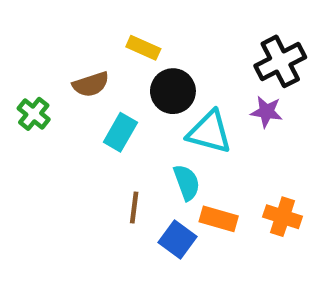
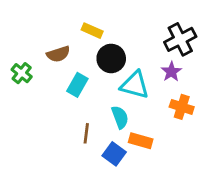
purple star: (267, 112) -> (171, 72), turned 30
orange cross: (283, 217) -> (182, 107), moved

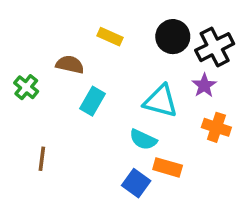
brown semicircle: (58, 54) -> (70, 64), turned -150
black circle: (111, 58) -> (173, 37), moved
cyan semicircle: (120, 117) -> (143, 140), turned 135
brown line: (86, 133) -> (42, 159), moved

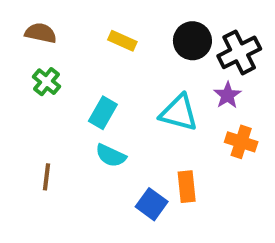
brown semicircle: (70, 64) -> (41, 33), moved
green cross: (26, 87) -> (47, 82), moved
cyan semicircle: (143, 140) -> (111, 156), moved
orange rectangle: (168, 167) -> (187, 187), turned 68

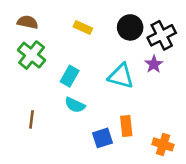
green cross: (47, 82) -> (32, 55), size x1.5
orange cross: (241, 142) -> (163, 144), moved
blue square: (152, 204) -> (103, 138), turned 36

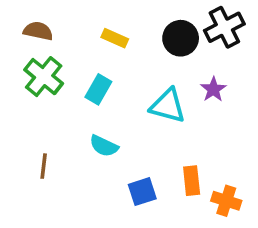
black cross: (162, 35) -> (224, 27), moved
cyan rectangle: (70, 76) -> (98, 89), moved
orange rectangle: (126, 126) -> (192, 181), moved

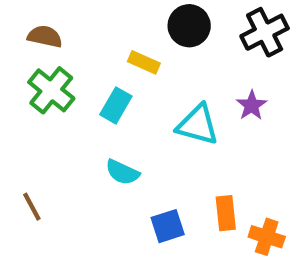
yellow rectangle: (115, 38) -> (144, 62), moved
black circle: (181, 38) -> (189, 26), moved
brown line: (44, 166) -> (32, 207), moved, turned -35

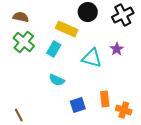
yellow rectangle: (144, 62) -> (67, 29), size x1.5
brown line: (32, 207) -> (19, 115), moved

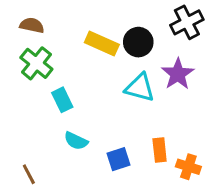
black circle: (88, 12) -> (138, 42), moved
cyan rectangle: (54, 49) -> (62, 100), moved, turned -56
purple star: (117, 49) -> (178, 74), size x1.5
cyan semicircle: (57, 80) -> (76, 141), moved

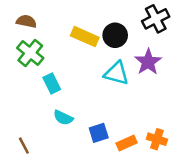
orange rectangle: (160, 150) -> (127, 143), moved, turned 72

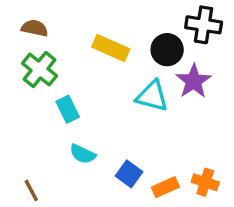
black cross: (156, 19) -> (204, 25), turned 36
black circle: (115, 35) -> (167, 50), moved
blue square: (99, 133) -> (129, 174), turned -36

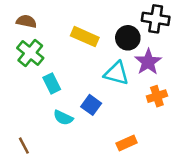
blue square: (129, 174) -> (91, 105), moved
orange cross: (205, 182) -> (157, 96), moved, turned -36

